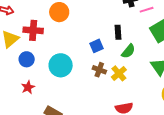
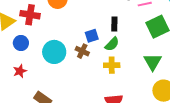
green semicircle: (128, 51) -> (112, 44), moved
brown cross: (99, 70) -> (82, 51), moved
yellow cross: (119, 73) -> (112, 65), turned 35

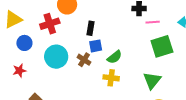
red cross: (30, 15) -> (50, 24), moved, turned -36
black rectangle: (114, 24) -> (91, 28), moved

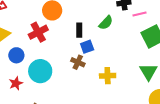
cyan circle: (56, 57) -> (40, 71), moved
green semicircle: (114, 57) -> (106, 23), moved

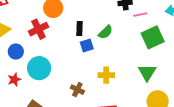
green semicircle: (106, 23) -> (106, 32), moved
brown cross: (78, 62) -> (77, 90), moved

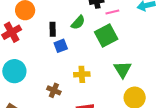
green semicircle: (106, 32) -> (78, 22), moved
green square: (153, 37) -> (106, 36), moved

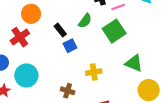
black rectangle: (53, 29) -> (60, 30), turned -32
green triangle: (123, 69) -> (134, 63), turned -30

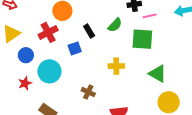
green square: (114, 31) -> (142, 39), turned 30
blue square: (70, 46) -> (75, 48), moved
yellow cross: (94, 72) -> (116, 66), moved

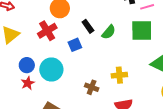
green semicircle: (115, 25) -> (109, 32), moved
blue circle: (26, 55) -> (27, 65), moved
yellow cross: (116, 66) -> (119, 75), moved

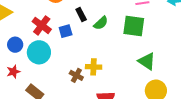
red cross: (47, 31) -> (42, 25), moved, turned -30
yellow cross: (119, 75) -> (94, 67), moved
red star: (28, 83) -> (13, 72), moved

